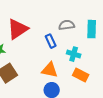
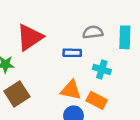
blue rectangle: (51, 41) -> (72, 53), turned -64
orange rectangle: (81, 75) -> (97, 100), moved

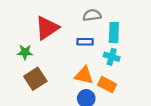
gray semicircle: (93, 32) -> (92, 15), moved
cyan rectangle: (125, 37) -> (114, 33), moved

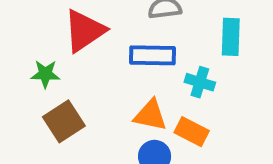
cyan rectangle: (114, 33) -> (231, 37), moved
blue rectangle: (85, 42) -> (152, 55), size x1.5

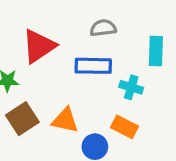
orange triangle: (150, 115) -> (65, 120), moved

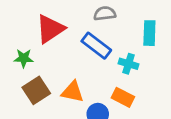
blue rectangle: (93, 66) -> (96, 46), turned 36

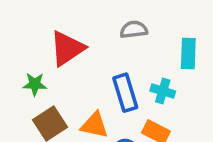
blue rectangle: (96, 46) -> (125, 93), moved, turned 36

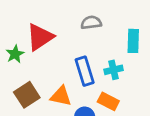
green star: (35, 84) -> (15, 54), moved, turned -30
cyan cross: (163, 91) -> (114, 70), turned -30

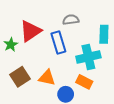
cyan cross: (114, 70) -> (88, 57), size x1.6
blue rectangle: (85, 71) -> (58, 42), moved

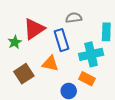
orange triangle: (47, 78) -> (50, 64), moved

